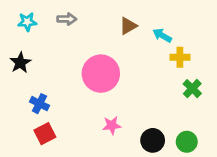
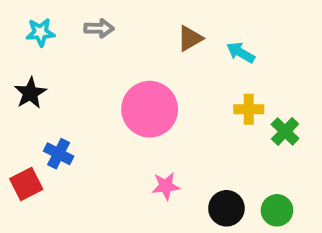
yellow cross: (180, 57) -> (249, 109), moved
red square: (45, 134) -> (26, 184), moved

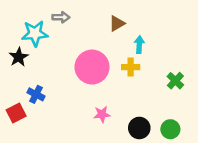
cyan star: (40, 32) -> (35, 33), moved, size x1.5
cyan arrow: (241, 53) -> (139, 45), moved, turned 63
yellow cross: (249, 109) -> (131, 67), moved

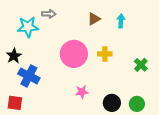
cyan arrow: (139, 45) -> (121, 21), moved
black star: (19, 57) -> (14, 56), moved
blue cross: (36, 94) -> (29, 76), size x1.5
red square: (16, 113) -> (15, 103), moved, turned 35

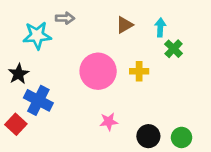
green cross: (141, 65) -> (174, 49), moved
red square: (15, 103) -> (16, 124), moved, turned 35

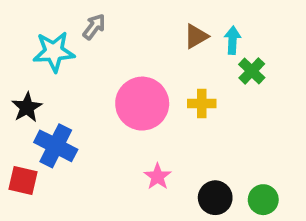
gray arrow: (65, 18) -> (94, 27), turned -54
brown triangle: (125, 25) -> (196, 36), moved
pink star: (109, 122) -> (158, 177), turned -30
red square: (16, 124) -> (23, 180), turned -30

